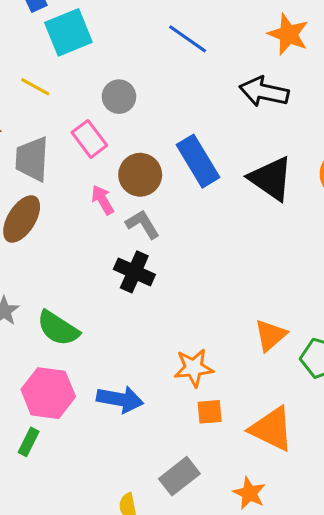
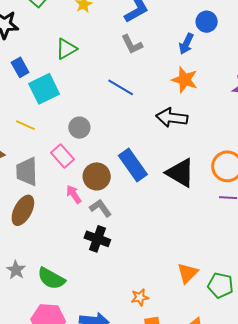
orange star: (194, 368) -> (140, 297), size x0.7

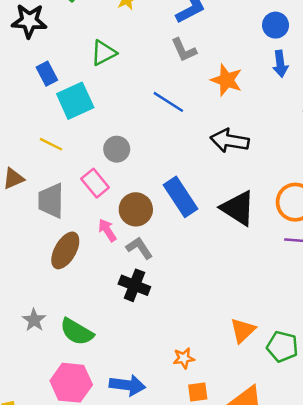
blue arrow: (186, 44) -> (280, 64), moved, turned -35
orange star: (185, 80) -> (227, 80), moved
brown ellipse: (23, 210) -> (65, 250), moved

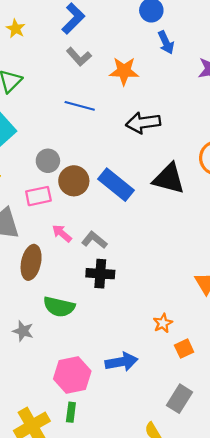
pink rectangle: (95, 183) -> (38, 196), turned -45
brown circle: (136, 209) -> (74, 181), moved
green semicircle: (77, 332) -> (59, 307), moved

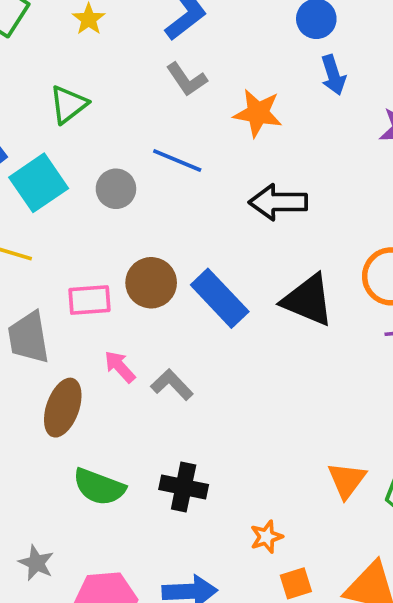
gray circle: (48, 161) -> (116, 189), moved
black cross: (100, 274) -> (184, 487), moved
gray star: (23, 331) -> (36, 563), moved

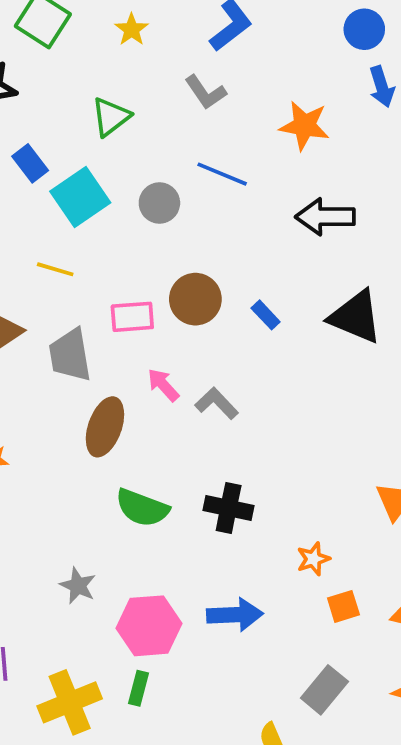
gray L-shape: (187, 79) -> (205, 92), moved
blue rectangle: (220, 298) -> (266, 315), size x0.5

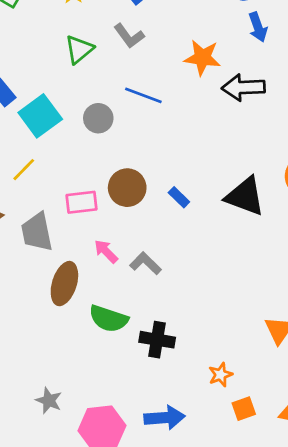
green triangle: (111, 117) -> (79, 49), moved
black arrow: (325, 217) -> (243, 87), moved
yellow line: (55, 269) -> (24, 170), turned -60
green semicircle: (142, 508) -> (109, 319), moved

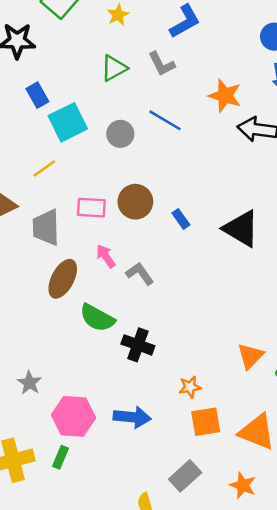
orange square: (244, 409) -> (206, 422), size x1.4

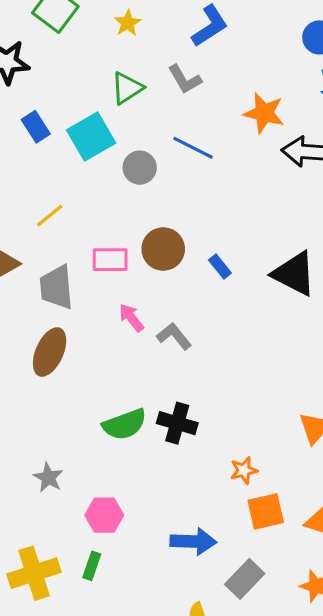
cyan square: (68, 122) -> (91, 136), moved
brown ellipse: (63, 279) -> (50, 352), moved
green semicircle: (97, 318) -> (125, 424), moved, turned -45
pink hexagon: (73, 416) -> (104, 515), size x0.7
blue arrow: (132, 417) -> (193, 541), moved

